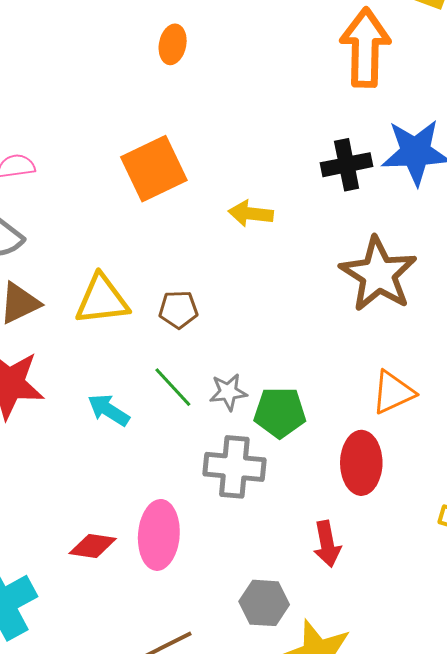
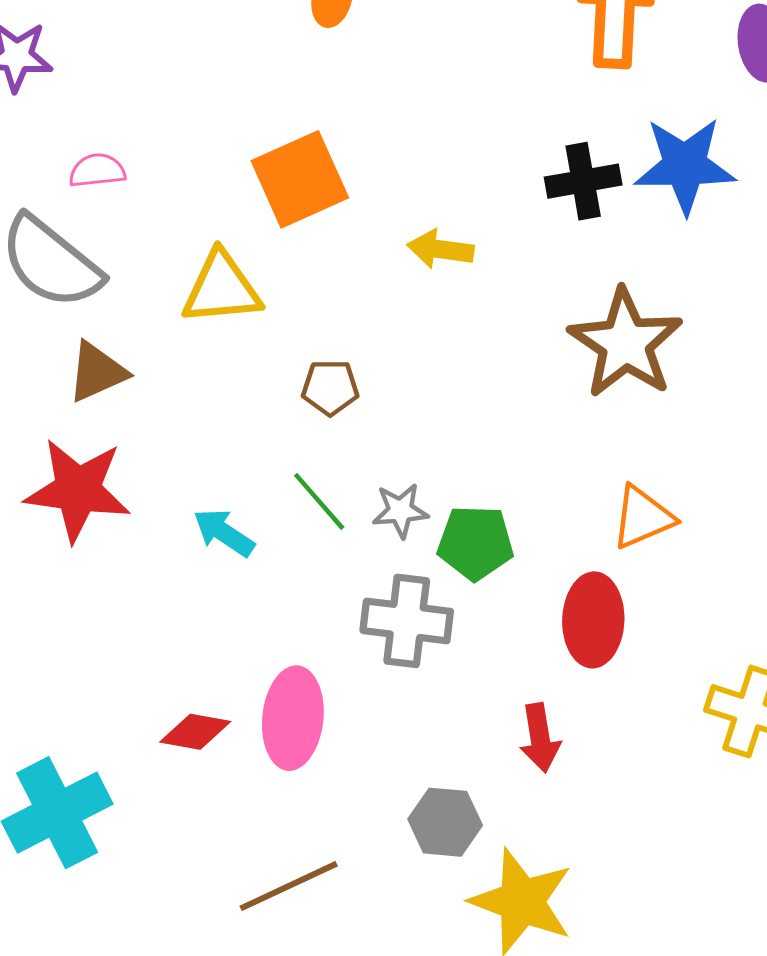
yellow triangle: (102, 300) -> (222, 288), moved

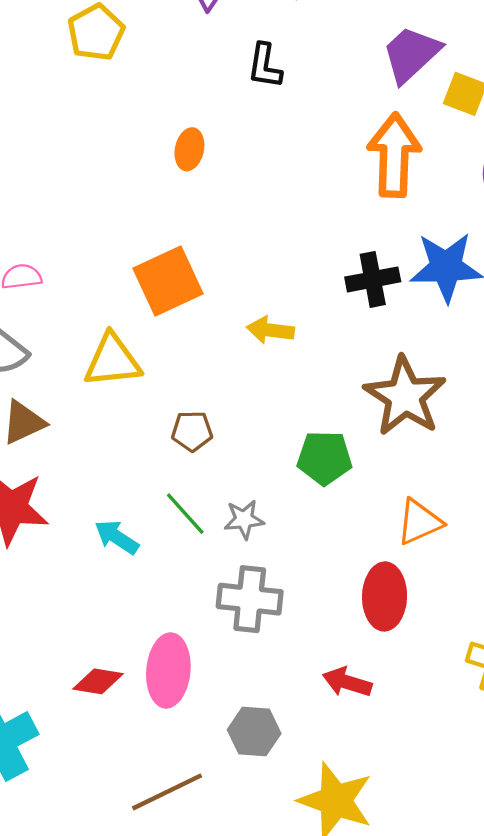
green pentagon: (475, 543) -> (325, 458), moved
red arrow: (540, 738) -> (347, 682), turned 117
gray hexagon: (445, 822) -> (254, 732), moved

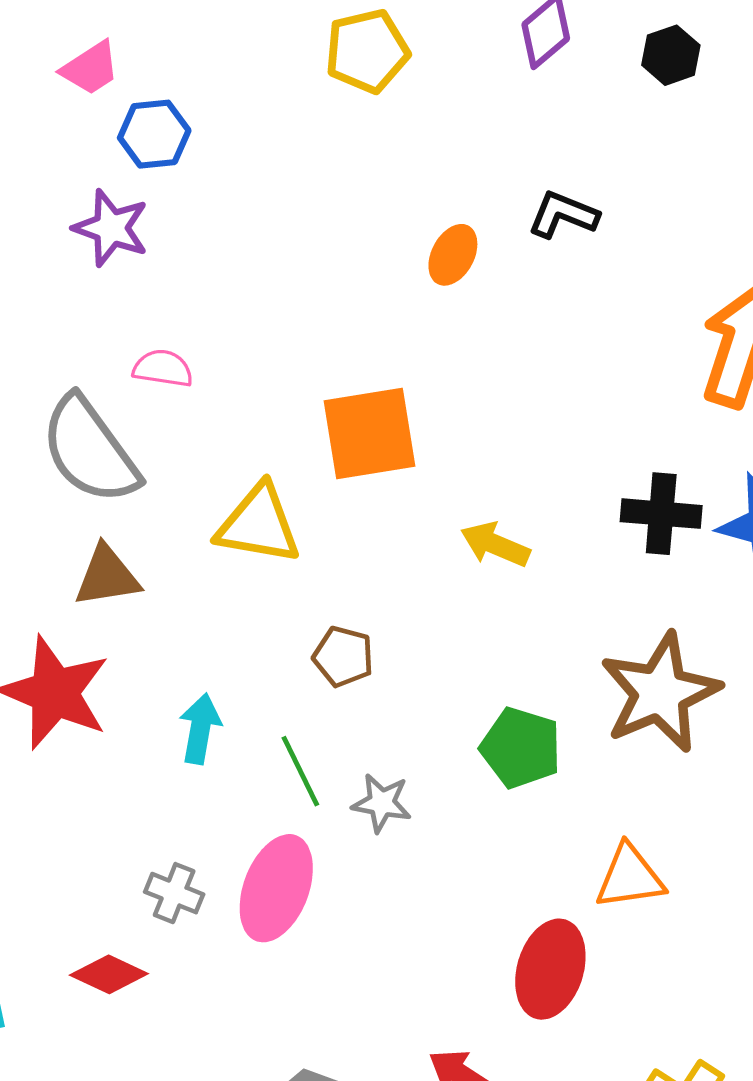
black L-shape: (265, 66) -> (563, 215), moved, turned 87
cyan arrow: (117, 537) -> (200, 729), moved, turned 51
gray cross: (250, 599) -> (174, 893), moved, size x0.6
pink ellipse: (168, 670) -> (276, 888), moved

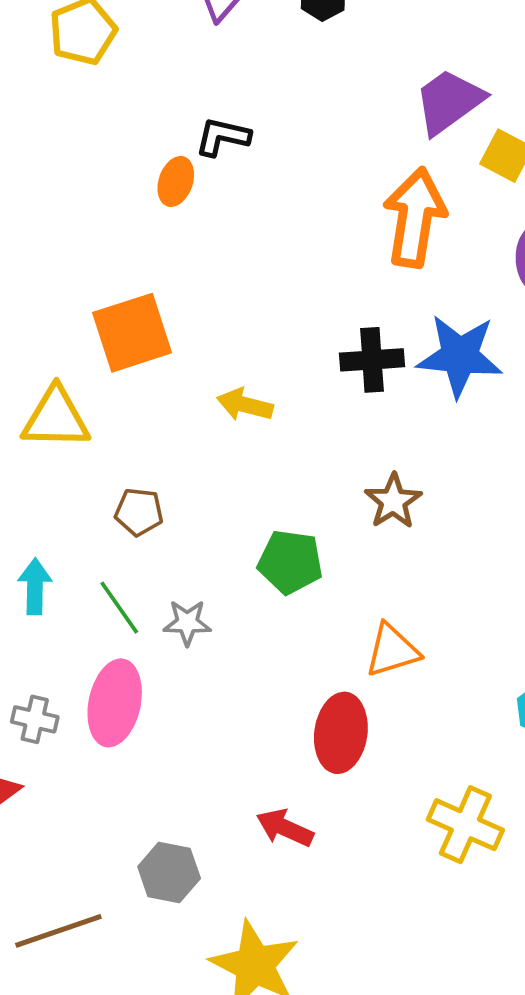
black L-shape: (563, 215) -> (223, 137), moved
brown star: (660, 693) -> (393, 501), size x0.6

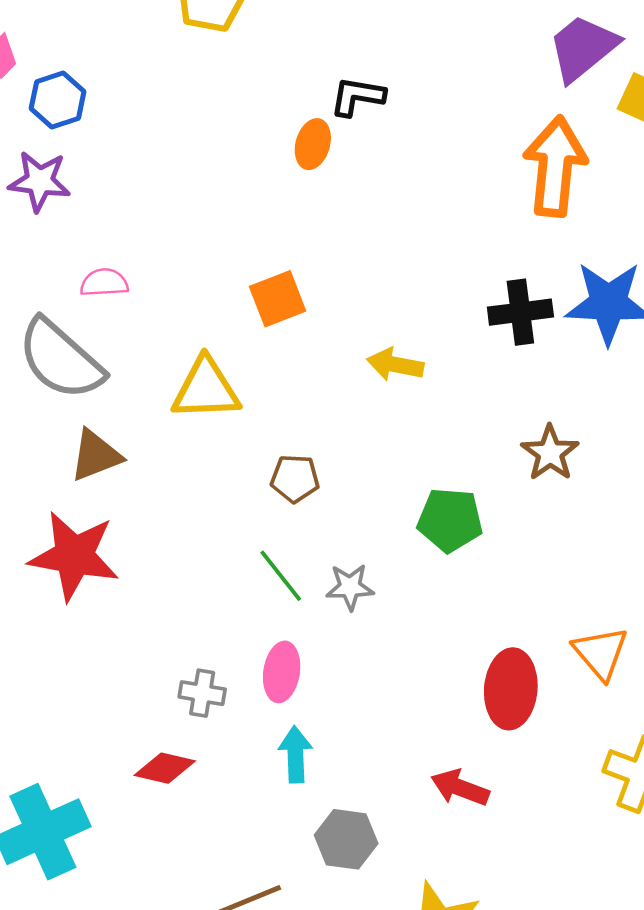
orange square: (132, 333) -> (278, 299), size x0.7
cyan arrow: (35, 586) -> (295, 754), moved
orange triangle: (392, 650) -> (601, 653), moved, turned -50
pink ellipse: (115, 703) -> (282, 672), size x0.7

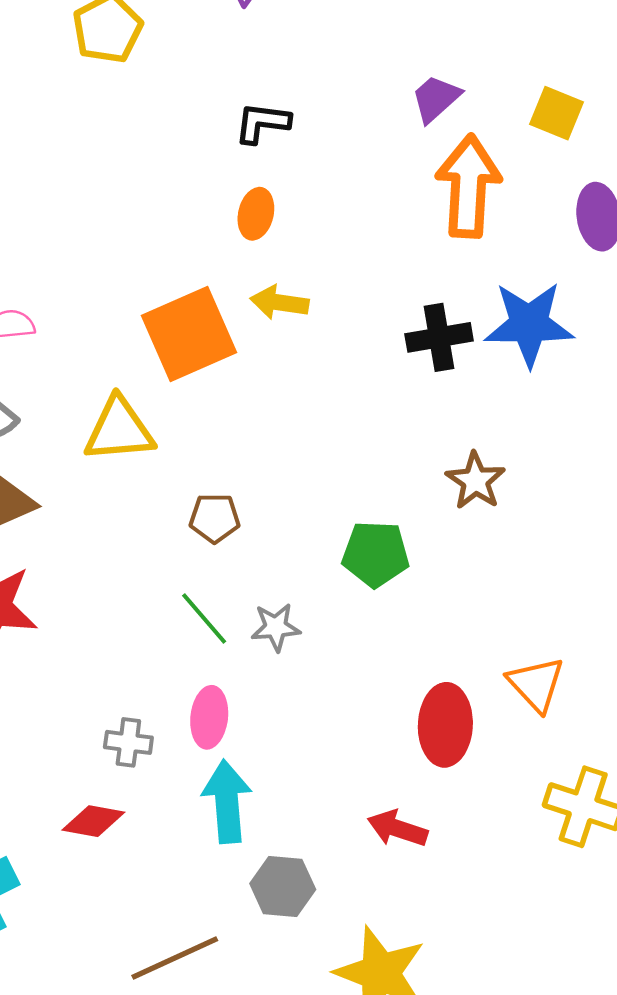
purple trapezoid: (583, 48) -> (436, 99), moved, size x0.7
orange ellipse: (313, 144) -> (256, 214), moved
orange square: (278, 299) -> (189, 334), size x1.6
yellow arrow: (395, 365) -> (279, 303), moved
cyan arrow: (295, 754) -> (227, 801), size x1.4

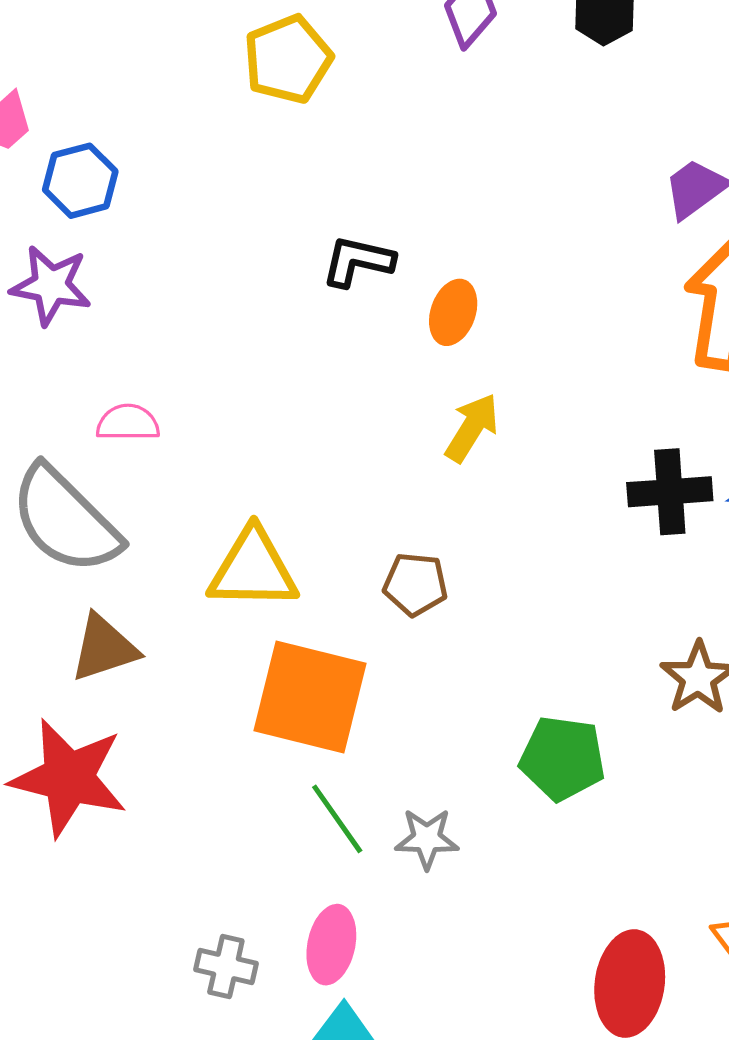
black L-shape: (262, 123) -> (358, 261), moved
yellow arrow: (279, 303) -> (472, 428), turned 108
orange square: (189, 334) -> (310, 697), moved, turned 32
brown pentagon: (215, 518) -> (415, 584), moved

